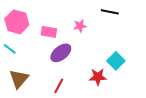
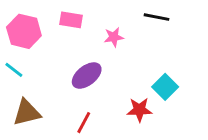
pink rectangle: (49, 32) -> (71, 20), moved
brown triangle: (19, 79) -> (27, 113), turned 35

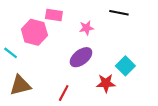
pink hexagon: (24, 31) -> (34, 32), moved
purple ellipse: (87, 76) -> (81, 57), moved

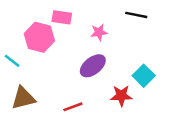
red line: (64, 93) -> (73, 107), turned 42

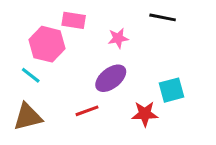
cyan line: (12, 61) -> (31, 75), moved
cyan square: (144, 76) -> (171, 90), turned 30
red line: (73, 107) -> (87, 111), moved

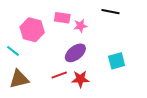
pink rectangle: (74, 20) -> (62, 18), moved
cyan line: (31, 75) -> (13, 51), moved
red star: (145, 114) -> (80, 79), moved

